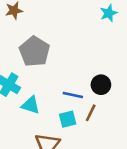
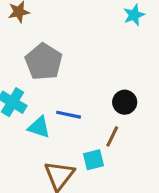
blue line: (73, 95) -> (69, 115), moved
cyan square: (68, 119) -> (94, 160), moved

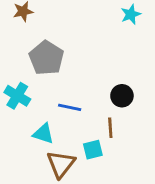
cyan triangle: (39, 127) -> (43, 134), moved
brown line: (112, 136) -> (110, 128), turned -30

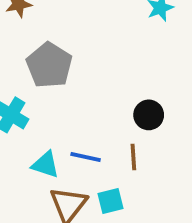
blue line: (70, 107) -> (86, 157), moved
cyan square: (93, 150) -> (110, 201), moved

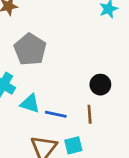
cyan triangle: (45, 165) -> (30, 104), moved

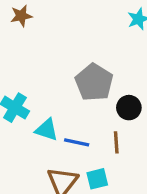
gray pentagon: (30, 49) -> (94, 82), moved

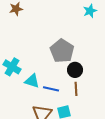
black circle: (129, 108) -> (75, 70), moved

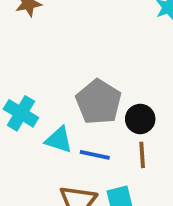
gray pentagon: (62, 51) -> (99, 102), moved

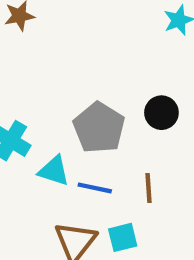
black circle: (140, 119) -> (161, 113), moved

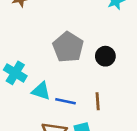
gray pentagon: (99, 128) -> (68, 47), moved

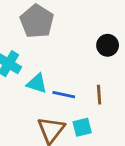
gray pentagon: (68, 47) -> (37, 21), moved

